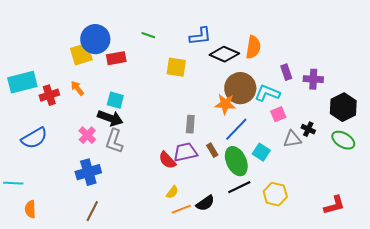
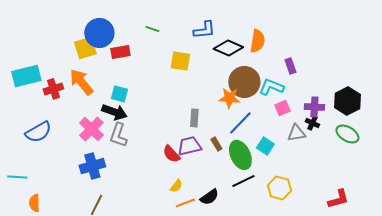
purple cross: (313, 79) -> (314, 107), moved
orange arrow: (77, 88) -> (81, 82), size x1.8
pink cross: (87, 135) -> (91, 129), size x1.4

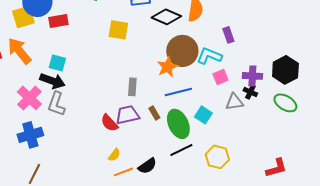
orange star: (229, 98) -> (167, 67), turned -30
blue line: (240, 123) -> (178, 92), turned 32

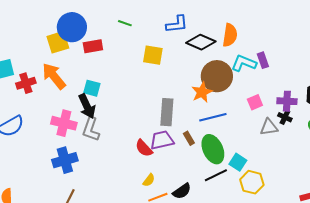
cyan L-shape: (209, 56) -> (244, 63), moved
black arrow: (52, 81) -> (87, 106), turned 45
gray rectangle: (132, 87) -> (167, 112), size x1.5
pink cross: (29, 98) -> (64, 123), turned -30
cyan square: (203, 115) -> (238, 162), moved

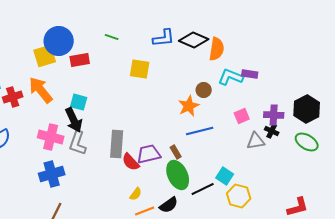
black diamond: (201, 42) -> (194, 40), moved
purple rectangle: (263, 60) -> (250, 74), turned -63
brown circle: (217, 76) -> (204, 90), size x0.5
gray rectangle: (167, 112) -> (117, 144), moved
green ellipse: (213, 149) -> (178, 175), moved

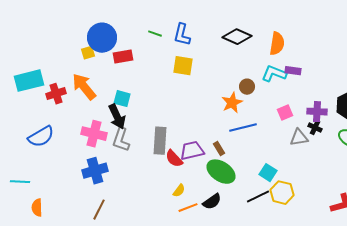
blue L-shape: (164, 38) -> (182, 35), moved, turned 110
orange semicircle: (217, 49) -> (277, 44), moved
yellow square: (45, 56) -> (88, 53), size x0.6
green ellipse: (178, 175) -> (221, 172), turned -32
black line: (203, 189) -> (258, 197), moved

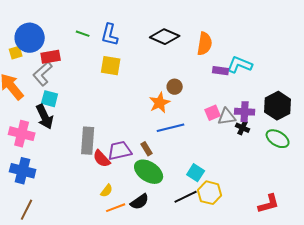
cyan L-shape: (274, 74) -> (240, 65), moved
gray triangle: (299, 138) -> (227, 117), moved
gray L-shape: (121, 140) -> (43, 74), moved, turned 30
blue cross: (95, 171) -> (23, 171), turned 30

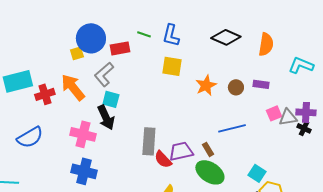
red rectangle: (51, 57) -> (120, 48), moved
purple rectangle: (221, 71) -> (261, 84), moved
orange star: (160, 103) -> (206, 85), moved

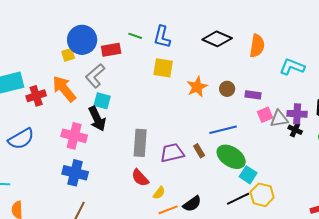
purple rectangle: (261, 84) -> (253, 95), moved
red semicircle: (163, 159) -> (140, 178), moved
green ellipse: (210, 172) -> (231, 157), moved

